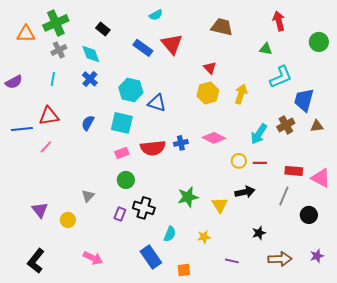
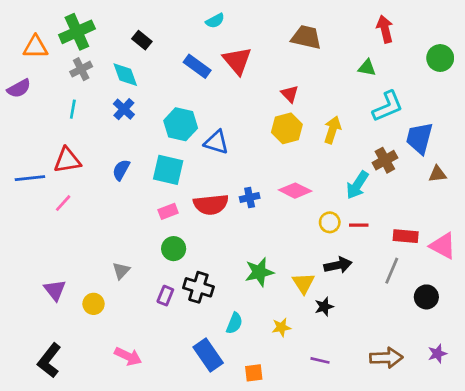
purple semicircle: (14, 82) -> (19, 88), moved
brown cross: (286, 125) -> (385, 160), moved
black star: (259, 233) -> (324, 307), moved

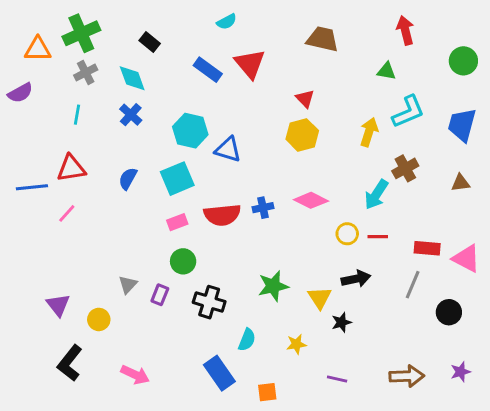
yellow arrow: (332, 130) -> (369, 132), moved
blue trapezoid: (419, 138) -> (462, 125), moved
cyan square: (168, 170) -> (177, 179), turned -36
purple rectangle: (165, 296) -> (160, 295), moved
black L-shape: (49, 360) -> (70, 363), moved

